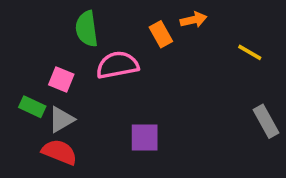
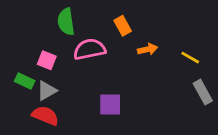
orange arrow: (194, 20) -> (147, 49), moved
yellow line: (250, 52) -> (190, 58), moved

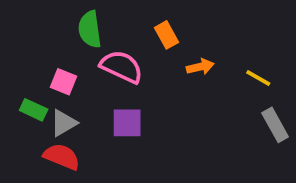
pink semicircle: (90, 49) -> (122, 67), turned 36
purple square: (110, 104) -> (127, 123), moved

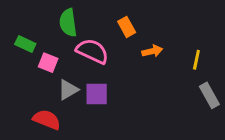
yellow line: (258, 78) -> (196, 60), turned 72
green rectangle: (34, 110) -> (25, 44), moved
gray triangle: (64, 123) -> (68, 90), moved

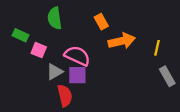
pink semicircle: (92, 51) -> (77, 56), moved
orange arrow: (152, 51) -> (122, 41), size x1.6
red semicircle: (47, 120) -> (65, 96), moved, turned 55

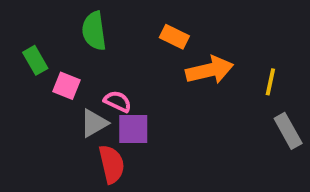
orange rectangle: (101, 22) -> (174, 37), turned -35
green rectangle: (20, 35) -> (35, 60), turned 35
pink semicircle: (77, 56) -> (118, 101), moved, size x0.6

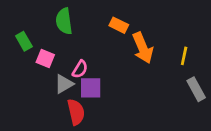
orange arrow: (210, 70) -> (143, 48), turned 80
pink semicircle: (118, 101) -> (80, 69), turned 96

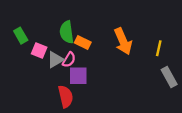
green semicircle: (64, 21) -> (67, 32), moved
orange rectangle: (119, 25) -> (83, 42), moved
gray triangle: (64, 84) -> (55, 60), moved

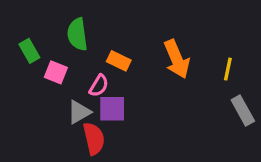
green semicircle: (67, 32) -> (77, 34), moved
gray triangle: (55, 60) -> (79, 112), moved

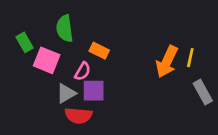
orange arrow: (177, 59) -> (167, 62), moved, turned 48
pink square: (56, 72) -> (47, 60), size x1.4
red semicircle: (94, 139) -> (78, 116), turned 108

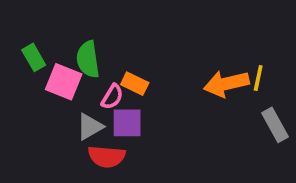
green semicircle: (65, 29) -> (88, 59), moved
orange rectangle: (99, 51) -> (135, 84), moved
orange arrow: (167, 62) -> (226, 84), turned 52

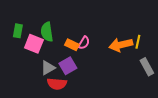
green rectangle: (34, 57) -> (18, 31), turned 40
pink semicircle: (112, 97) -> (84, 43), moved
purple square: (127, 123) -> (68, 66), turned -30

